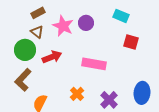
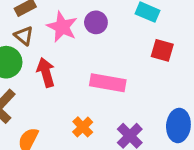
red arrow: (52, 57) -> (46, 72), turned -84

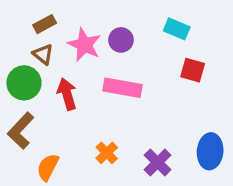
pink rectangle: (108, 83) -> (123, 88), moved

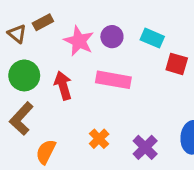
cyan rectangle: (177, 29) -> (152, 38), moved
brown triangle: (43, 54) -> (17, 34), moved

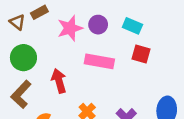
pink star: (79, 41) -> (70, 28), turned 30
red square: (177, 64) -> (141, 54), moved
red arrow: (63, 86) -> (59, 81), moved

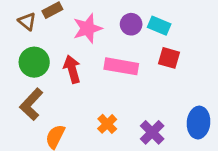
purple circle: (98, 25) -> (131, 24), moved
red arrow: (59, 81) -> (72, 69), moved

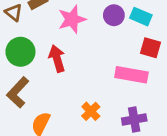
pink rectangle: (121, 66) -> (131, 75), moved
purple cross: (152, 132) -> (134, 119), turned 35

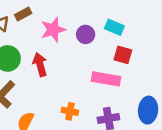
purple circle: (114, 15) -> (86, 34), moved
orange cross: (91, 111) -> (70, 111), turned -35

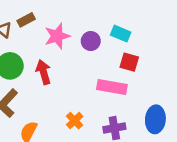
orange cross: (70, 111) -> (75, 121), turned 35

